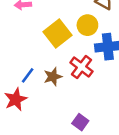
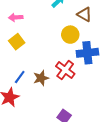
yellow square: (58, 34) -> (17, 42), moved, size x0.7

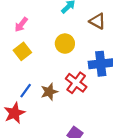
pink arrow: (16, 17) -> (21, 24), turned -48
yellow circle: (70, 35) -> (65, 44), moved

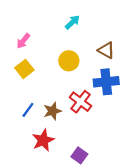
brown triangle: (97, 21) -> (106, 50), moved
red star: (14, 113) -> (43, 140), moved

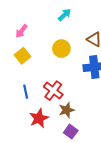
red cross: (81, 102) -> (53, 91), moved
blue line: (28, 110) -> (26, 92), turned -48
brown star: (52, 111) -> (67, 110), moved

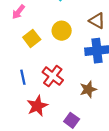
yellow square: (22, 56) -> (32, 38), moved
brown star: (67, 110) -> (88, 89), moved

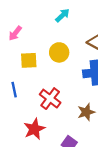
yellow square: (32, 38) -> (29, 60), turned 35
blue line: (23, 77) -> (14, 90), moved

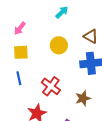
yellow square: (29, 60) -> (21, 52), moved

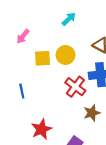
yellow square: (21, 52) -> (43, 58), moved
red cross: (51, 86) -> (75, 87), moved

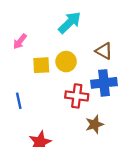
cyan arrow: (69, 19) -> (70, 22), size x1.5
red cross: (75, 87) -> (77, 96), turned -30

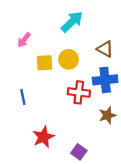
brown star: (95, 124) -> (107, 115), moved

